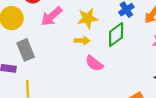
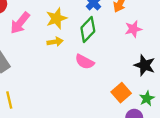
pink semicircle: (94, 63) -> (85, 62), moved

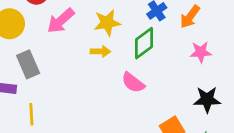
black star: (145, 65) -> (207, 100), turned -30

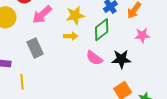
gray rectangle: (28, 64) -> (35, 48), moved
black star: (207, 100) -> (121, 59), moved

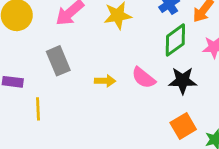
green diamond: (102, 30) -> (175, 40), moved
yellow arrow: (71, 36) -> (105, 81), moved

